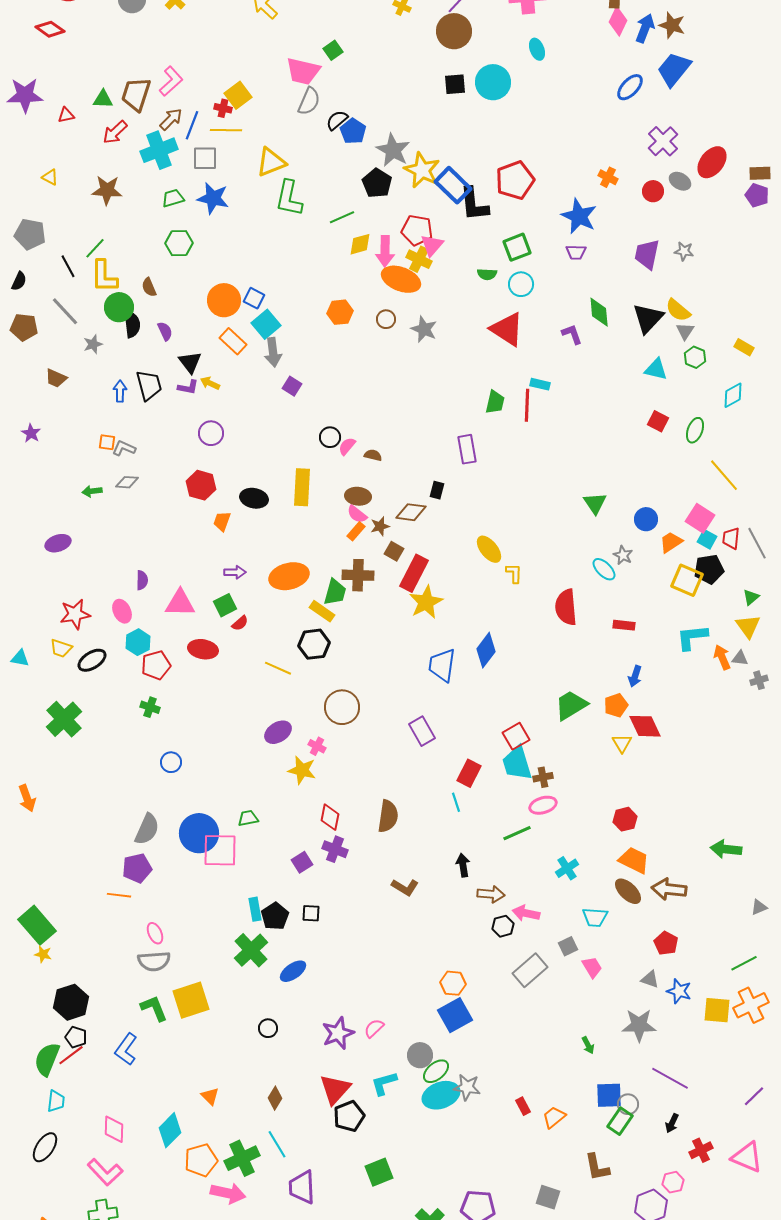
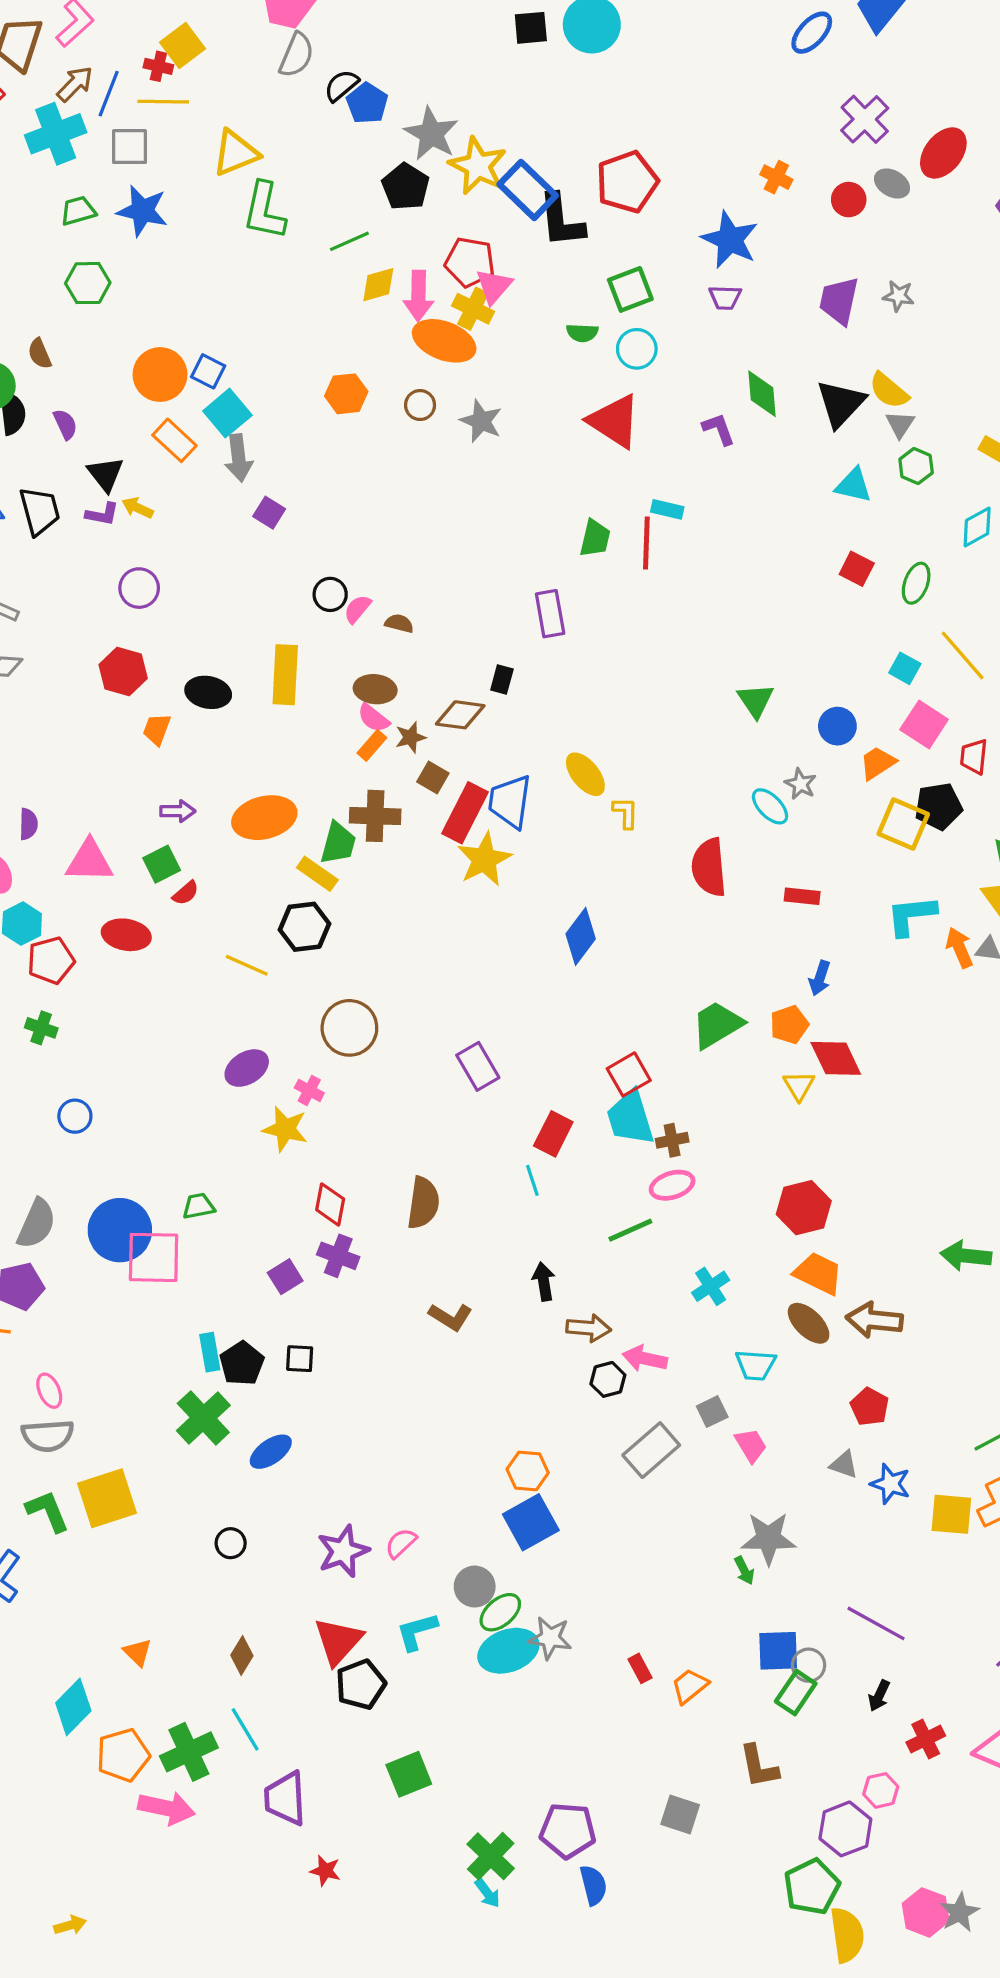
cyan square: (707, 539) -> (905, 668), moved
blue trapezoid: (442, 665) -> (510, 802), moved
red hexagon: (625, 819) -> (804, 1208), size x1.4
gray star: (639, 1025) -> (768, 1538), moved

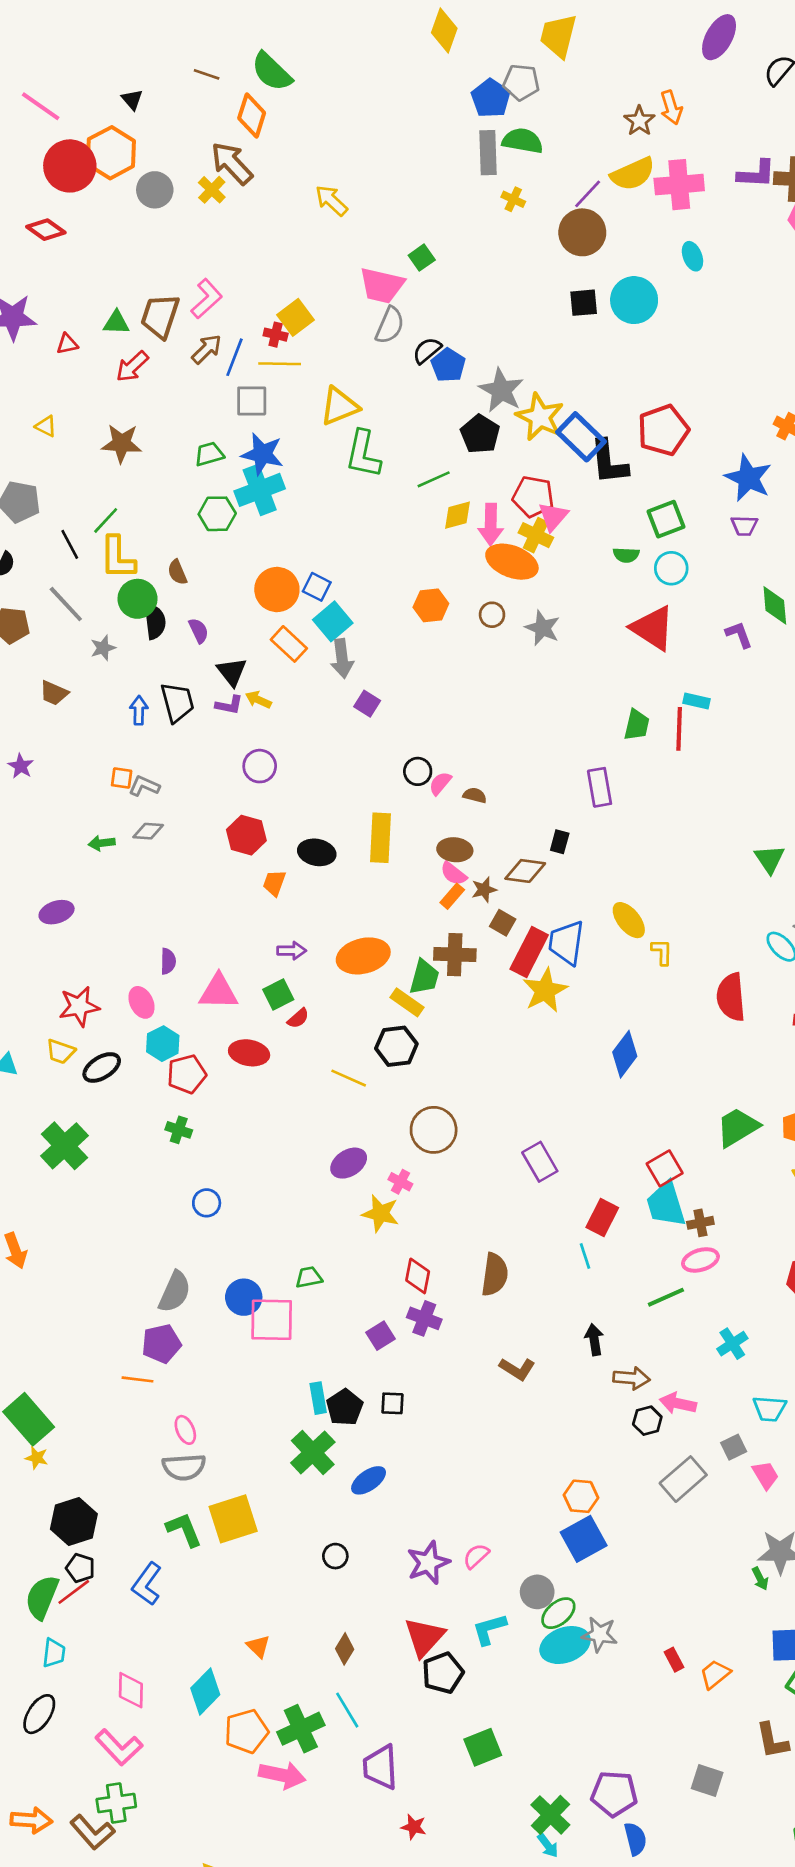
cyan cross: (56, 134) -> (260, 490), moved
blue circle: (120, 1230) -> (244, 1297), size x0.7

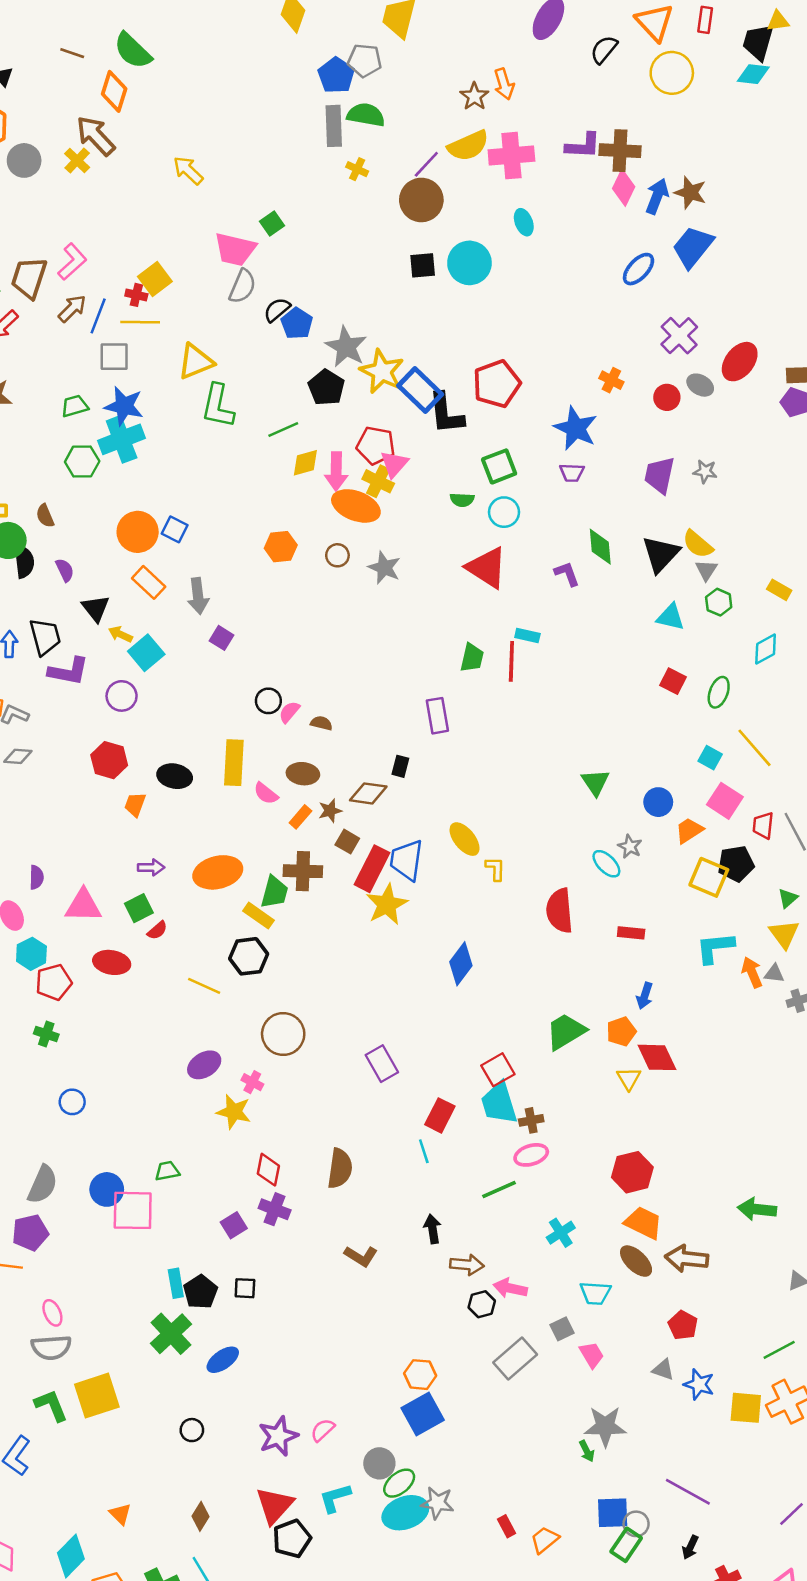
cyan square: (333, 621) -> (146, 653), moved
purple L-shape: (229, 705) -> (68, 671), moved, size x1.6
pink semicircle: (454, 874) -> (266, 793), moved

